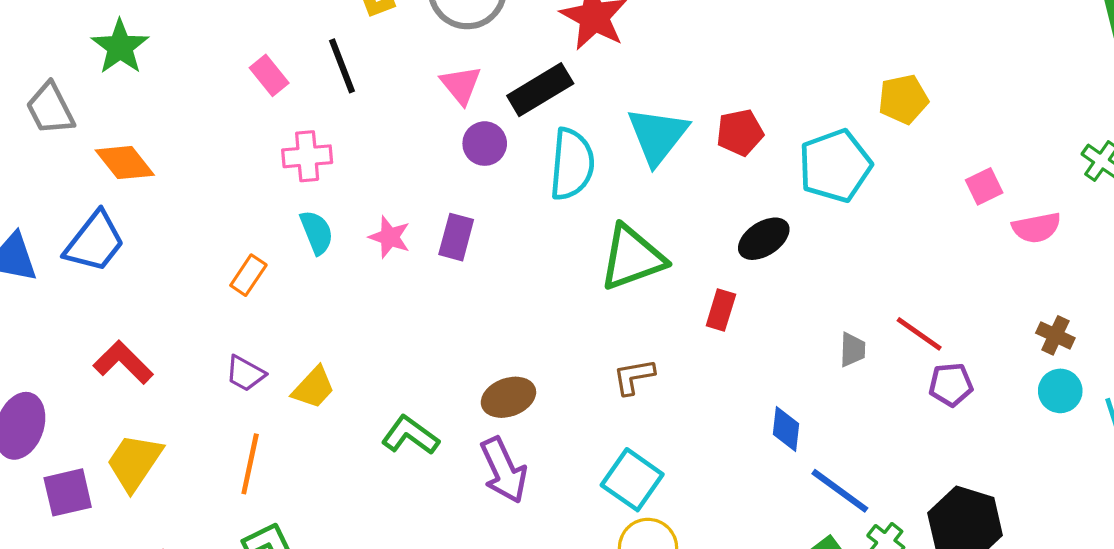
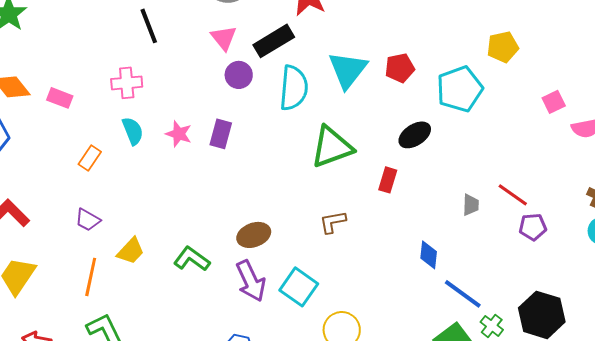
pink rectangle: (269, 75) -> (60, 98), moved, turned -30
yellow trapezoid: (313, 388) -> (131, 251), moved
cyan square: (632, 480) -> (299, 287), moved

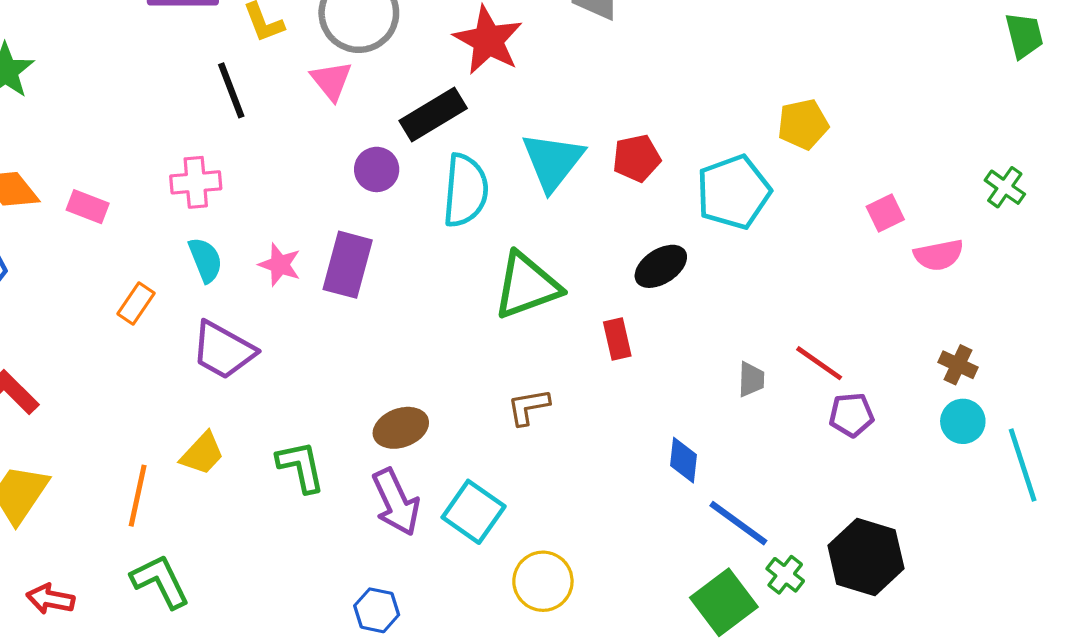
pink triangle: (224, 38) -> (331, 81), moved
purple rectangle: (221, 134) -> (348, 265), size x1.4
red rectangle: (388, 180) -> (617, 339), turned -30
purple trapezoid: (88, 220) -> (223, 350), moved, size x1.6
green L-shape: (192, 259) -> (301, 467), turned 42

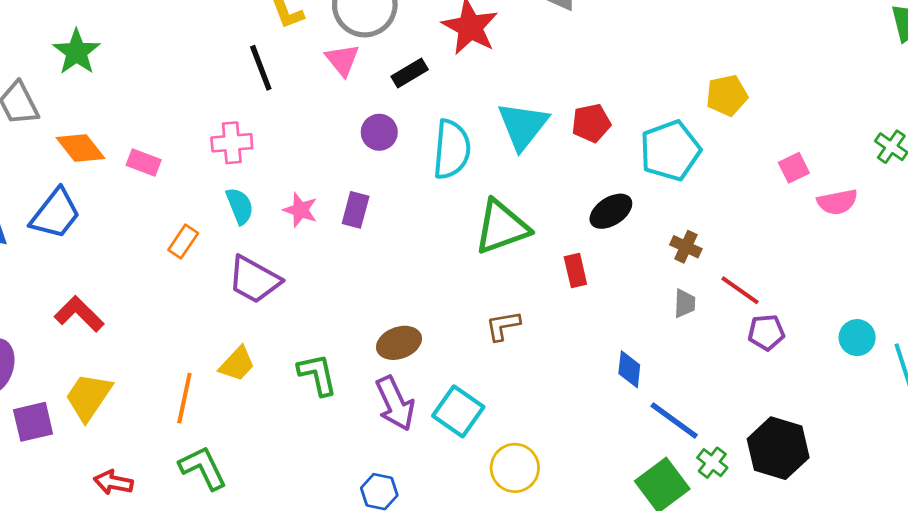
black rectangle: (433, 115) -> (410, 73), moved, size x0.7
purple rectangle: (348, 265) -> (356, 210), size x0.7
brown cross: (958, 365) -> (686, 247), moved

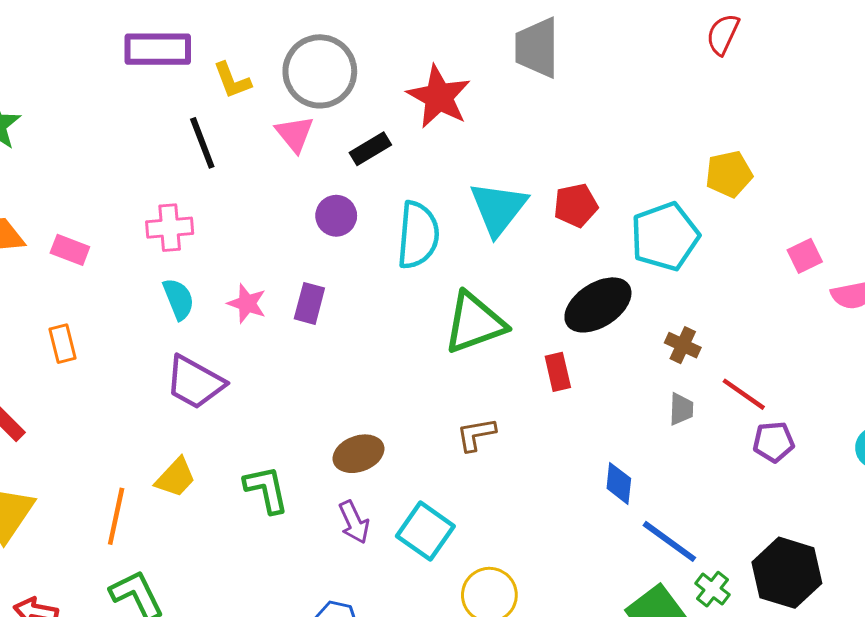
black ellipse: (611, 211) -> (598, 305), size x1.4
orange rectangle: (183, 241) -> (63, 344), moved, turned -48
purple arrow: (395, 403) -> (354, 522), size x0.7

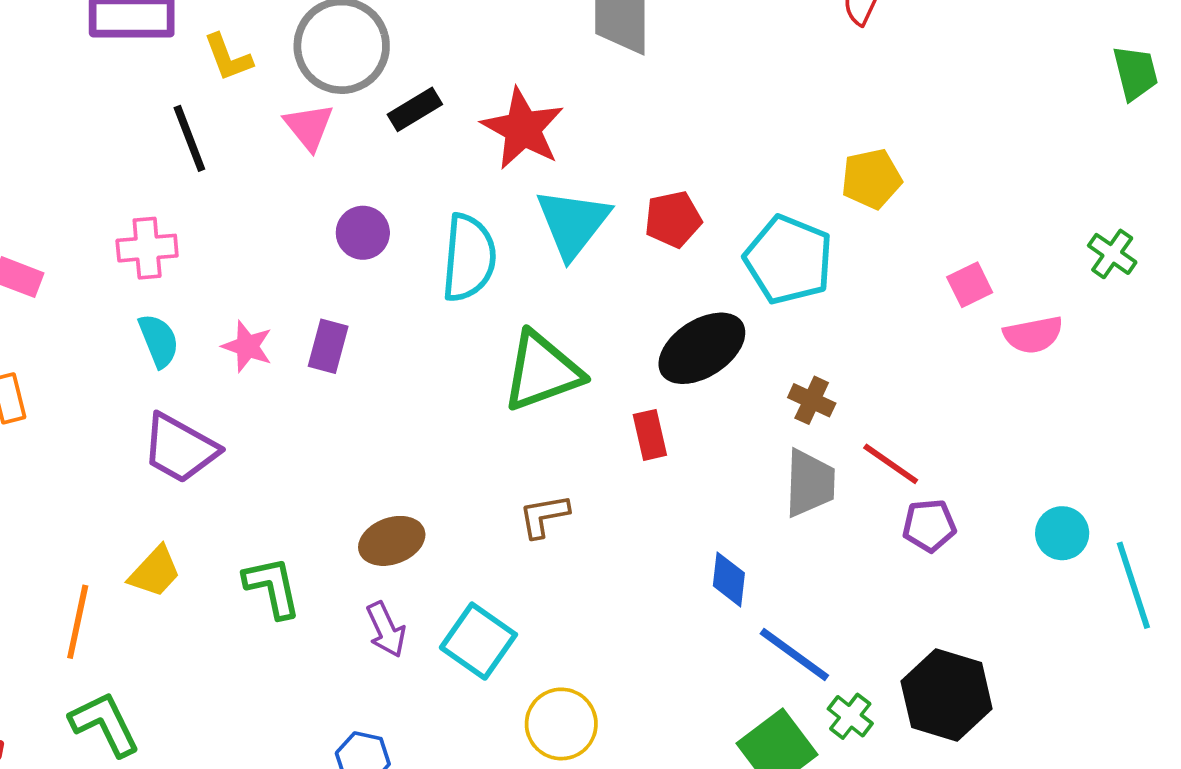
red star: (439, 97) -> (523, 129), moved
black rectangle: (370, 149) -> (415, 109), moved
cyan pentagon: (665, 237) -> (789, 260), turned -30
gray trapezoid: (681, 409) -> (810, 483), size x1.6

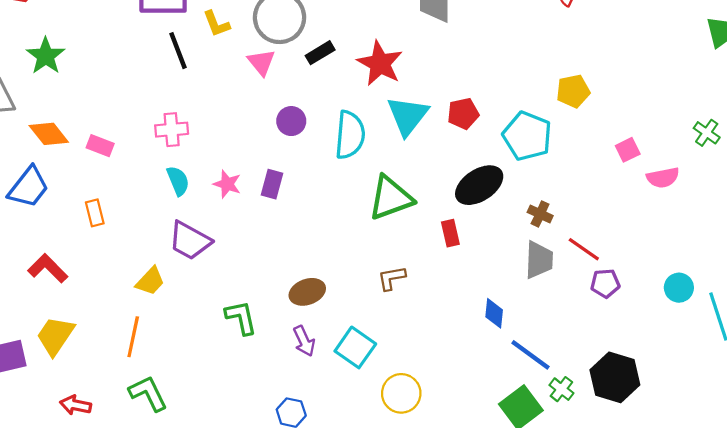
black line: (189, 138) -> (178, 51), moved
yellow trapezoid: (155, 572) -> (150, 281), moved

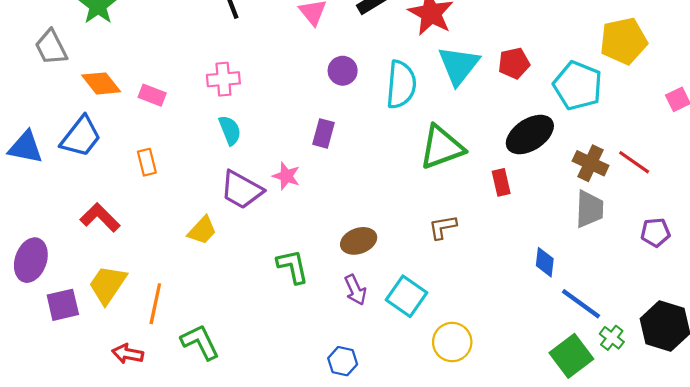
yellow pentagon: (573, 91) -> (624, 41), size x1.4
pink star: (227, 184) -> (286, 176), moved
brown cross: (540, 214) -> (591, 163), size x1.4
red line: (584, 249) -> (634, 162), moved
orange line: (133, 337) -> (155, 304), moved

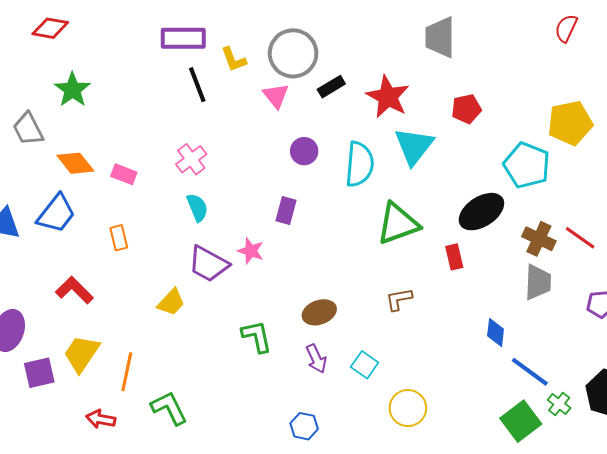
red pentagon: (514, 63) -> (466, 109), moved
pink cross: (223, 79) -> (191, 159), turned -32
cyan square: (406, 296) -> (365, 365), size x0.7

